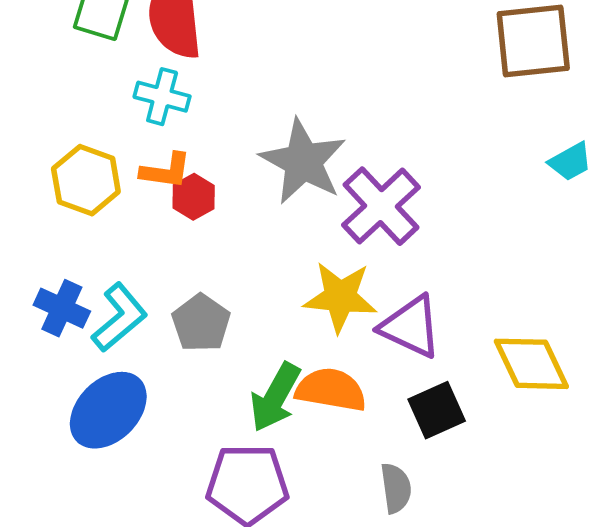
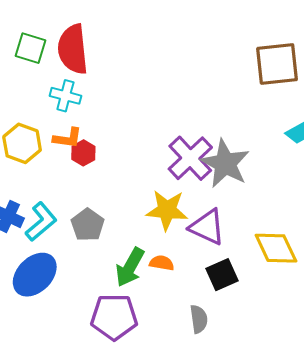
gray star: (303, 162) -> (225, 163), moved
orange semicircle: (331, 390) -> (162, 263), size x0.6

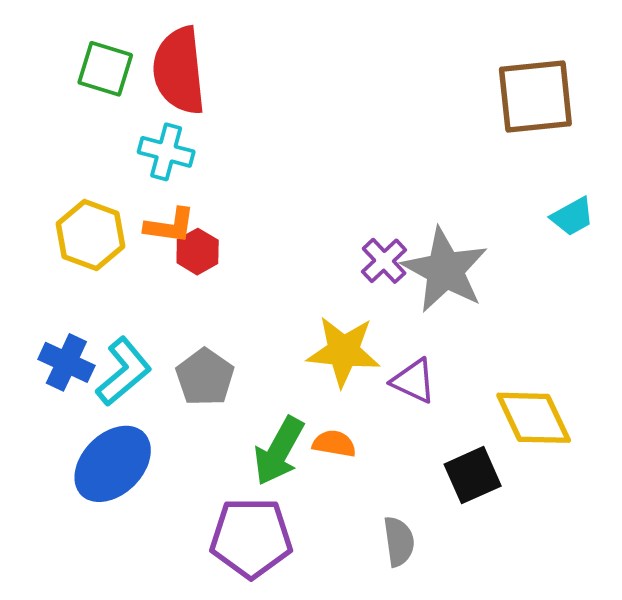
purple cross: (190, 158) -> (384, 261), size x0.6
purple triangle: (207, 227) -> (414, 381), size x0.7
black square: (222, 275) -> (473, 475), moved

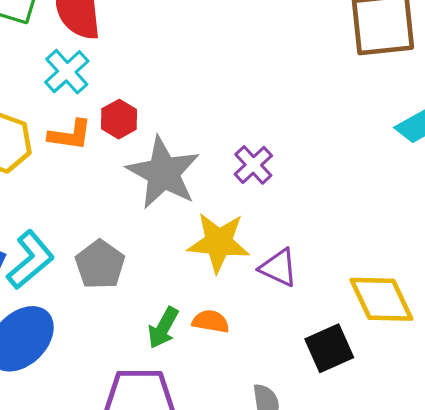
cyan cross: (166, 152) -> (67, 72), turned 33
red hexagon: (198, 252) -> (119, 119), moved
gray star: (445, 270) -> (163, 173), moved
green arrow: (279, 451) -> (163, 328), size x0.7

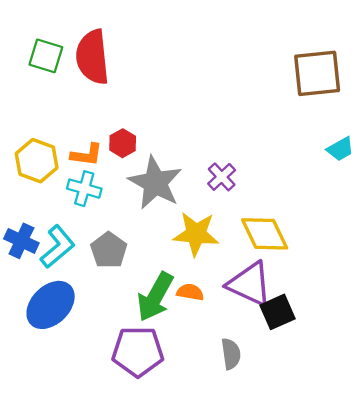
cyan cross: (67, 72) -> (84, 189), moved, turned -32
purple triangle: (279, 268) -> (250, 284), moved, size x1.6
yellow diamond: (381, 299) -> (265, 234), moved
green arrow: (163, 328) -> (155, 297), size x1.6

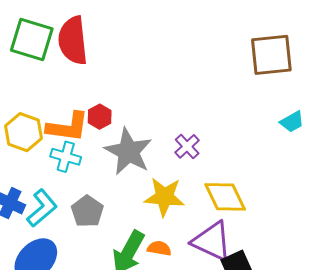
green square: (46, 56) -> (32, 39), size x1.4
orange L-shape: (87, 155) -> (68, 127), size x1.5

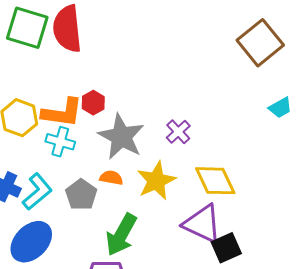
brown square: (271, 55) -> (260, 43), turned -33
yellow star: (164, 197) -> (156, 181), turned -30
orange semicircle: (159, 248) -> (111, 178), moved

